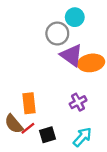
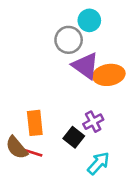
red line: (28, 128) -> (33, 153), turned 56
black square: (48, 135) -> (74, 137), moved, turned -35

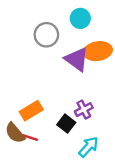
gray circle: (69, 40) -> (46, 35), moved
orange ellipse: (109, 75) -> (98, 51), moved
orange rectangle: (35, 123) -> (31, 111), turned 65

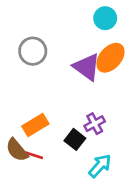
cyan circle: (80, 18) -> (105, 18), moved
gray circle: (46, 35) -> (33, 51), moved
orange ellipse: (98, 51) -> (110, 58), turned -40

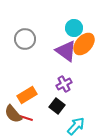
cyan circle: (105, 18) -> (74, 28), moved
purple cross: (95, 124) -> (64, 84), moved

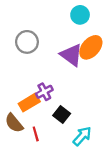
cyan circle: (74, 28) -> (80, 15), moved
purple cross: (64, 84) -> (44, 92), moved
red line: (26, 118) -> (36, 134), moved, turned 56

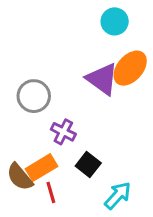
gray circle: (27, 42) -> (34, 96), moved
purple cross: (44, 92) -> (63, 132), turned -35
orange rectangle: (29, 103) -> (42, 168), moved

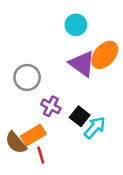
cyan circle: (115, 21) -> (76, 25), moved
black square: (88, 164) -> (80, 116), moved
cyan arrow: (118, 196) -> (95, 128), moved

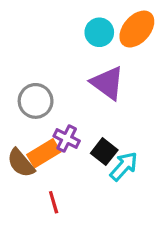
orange ellipse: (105, 55) -> (137, 29), moved
orange rectangle: (33, 135) -> (44, 153), moved
brown semicircle: (16, 143) -> (21, 163), moved

